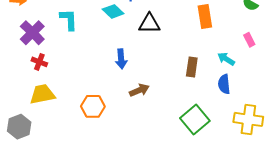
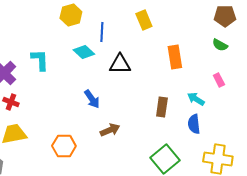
blue arrow: (121, 59) -> (92, 99), turned -30

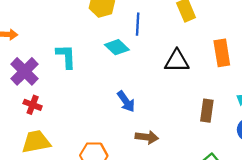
black triangle: (120, 64) -> (177, 61), moved
brown arrow: (110, 130) -> (147, 137), turned 30

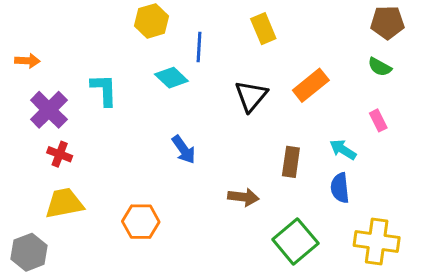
orange rectangle: (222, 53) -> (311, 85), turned 60
black triangle: (177, 61) -> (251, 96), turned -50
brown arrow: (147, 137) -> (243, 197), moved

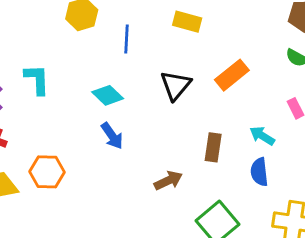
yellow rectangle: (263, 29) -> (187, 22), turned -52
cyan diamond: (171, 78) -> (108, 95), moved
brown arrow: (243, 197) -> (168, 181), turned -32
orange hexagon: (141, 222) -> (47, 172), moved

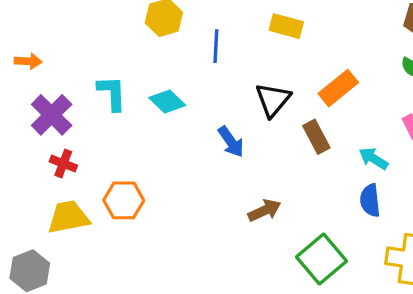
cyan diamond: (108, 95) -> (167, 101), moved
blue arrow: (112, 136) -> (231, 142), moved
brown rectangle: (213, 147) -> (316, 137), moved, turned -36

